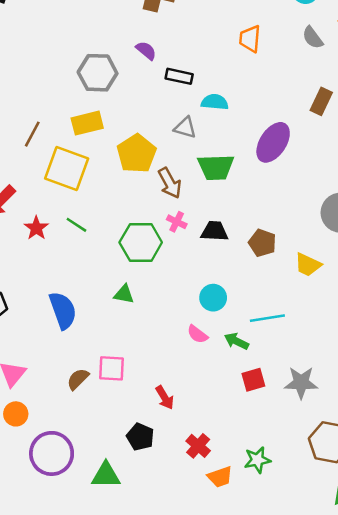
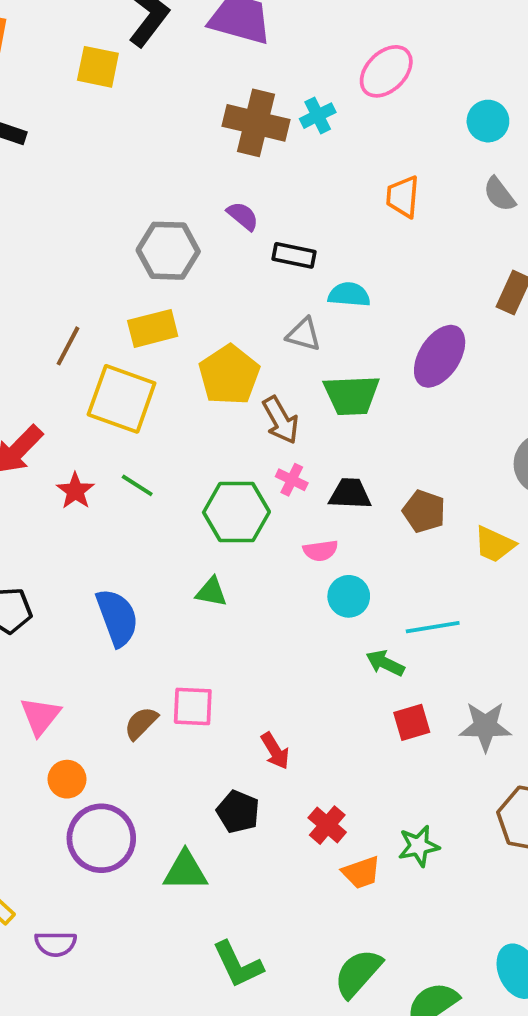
pink semicircle: (197, 334) -> (321, 551), moved, turned -45
orange circle: (16, 414) -> (67, 779), moved

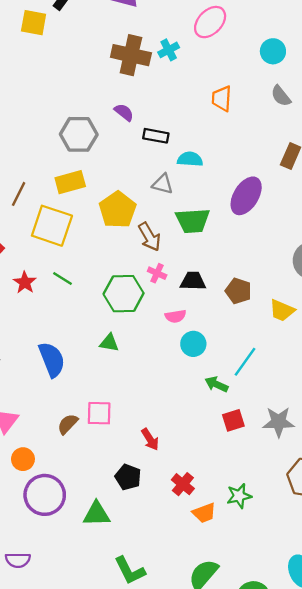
cyan line: (433, 627) -> (245, 362), turned -44

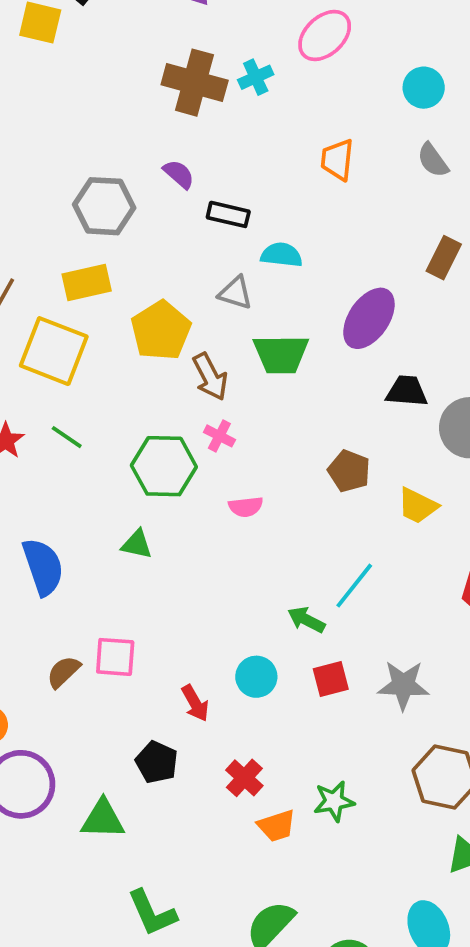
black trapezoid: (193, 281) -> (407, 391), moved
cyan circle: (193, 344) -> (256, 677), moved

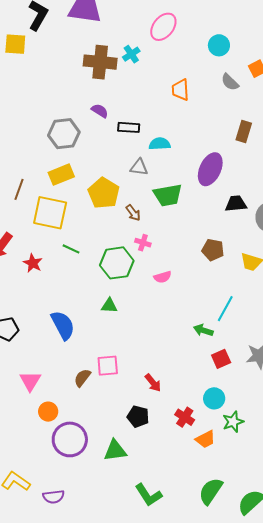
brown arrow: (210, 377) -> (133, 213), size x0.7
green line: (67, 437) -> (71, 249), moved
cyan circle: (256, 677) -> (214, 398), moved

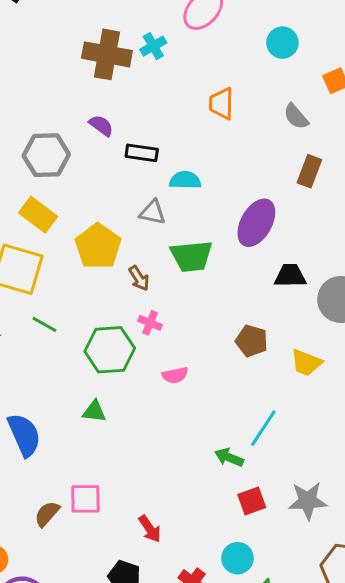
gray semicircle: (230, 82) -> (296, 116), moved
yellow rectangle: (61, 175) -> (38, 215), turned 55

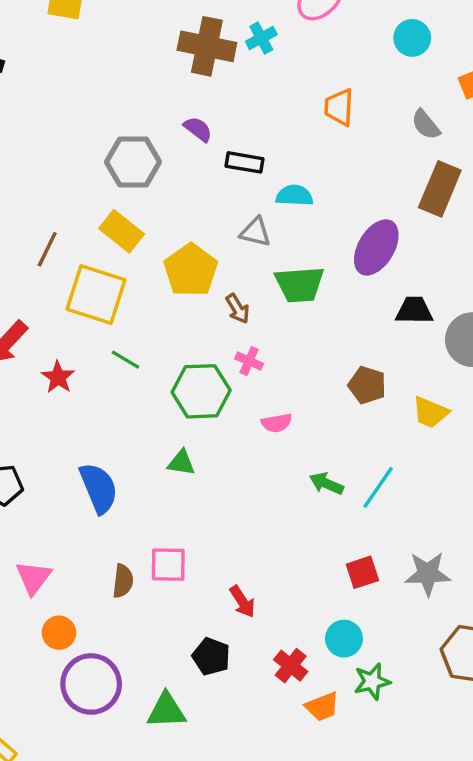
brown rectangle: (309, 171) -> (440, 189), size x1.4
green arrow: (229, 457) -> (326, 484), moved
brown semicircle: (47, 514) -> (123, 581), turned 144

